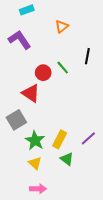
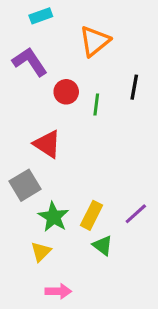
orange triangle: (62, 26) -> (95, 41), size x1.5
green line: (63, 68) -> (96, 104), turned 48
red circle: (43, 73) -> (66, 92), moved
yellow triangle: (35, 163) -> (41, 252), moved, turned 32

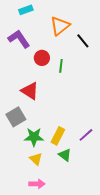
black line: (134, 87) -> (83, 41), moved, turned -49
green star: (54, 217) -> (34, 137), turned -30
yellow triangle: (41, 252) -> (36, 159), moved, turned -32

